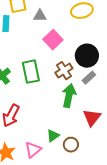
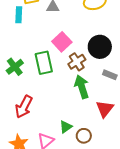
pink square: (53, 40) -> (62, 42), moved
gray rectangle: (89, 78) -> (110, 75), moved, turned 64
green arrow: (69, 96) -> (82, 87), turned -30

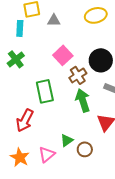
green rectangle: (44, 63) -> (45, 91), moved
green cross: (15, 67) -> (16, 59), moved

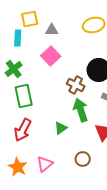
pink square: (63, 55) -> (51, 56), moved
brown cross: (78, 75) -> (76, 85), turned -30
green rectangle: (45, 91) -> (24, 96), moved
green triangle: (67, 140) -> (61, 128), moved

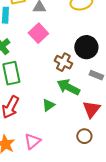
green arrow: (81, 110) -> (68, 87), turned -45
brown circle: (83, 159) -> (84, 136), moved

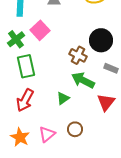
pink square: (38, 33) -> (40, 30), moved
brown circle: (84, 136) -> (75, 129), moved

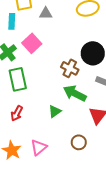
red arrow: (25, 100) -> (17, 113), size x0.7
brown circle: (75, 129) -> (79, 142), moved

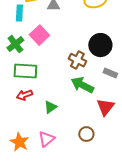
green rectangle: (18, 79) -> (25, 71), turned -75
green triangle: (55, 111) -> (50, 107), moved
red arrow: (17, 113) -> (24, 95), moved, turned 42

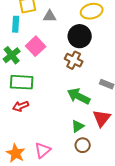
black circle: (100, 45) -> (80, 36), moved
brown cross: (77, 60) -> (74, 60), moved
green triangle: (50, 107) -> (78, 126), moved

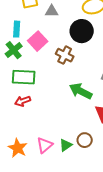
cyan rectangle: (16, 24) -> (17, 29), moved
brown cross: (74, 60) -> (65, 55), moved
green triangle: (78, 126) -> (66, 145), moved

